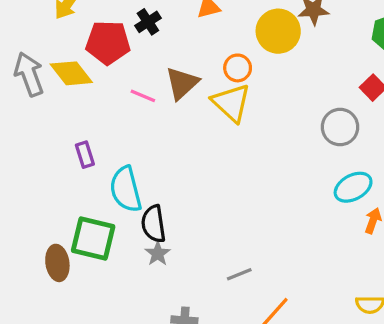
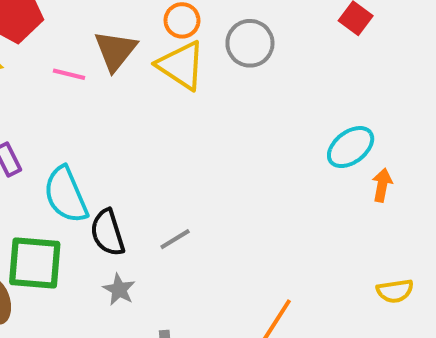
gray circle: (340, 127) -> (250, 43), moved
gray star: (158, 254) -> (119, 290), moved
gray line: (239, 274) -> (175, 239), moved

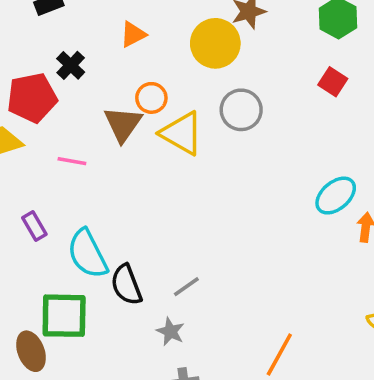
orange circle: (182, 20) -> (151, 98), moved
pink line: (69, 74) -> (72, 161), moved
gray star: (119, 290) -> (170, 332), moved

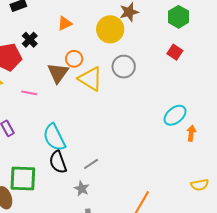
cyan semicircle: (87, 254) -> (54, 137), moved

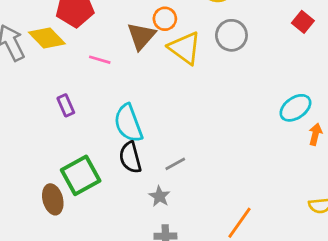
green square: (23, 178) -> (81, 175), turned -36

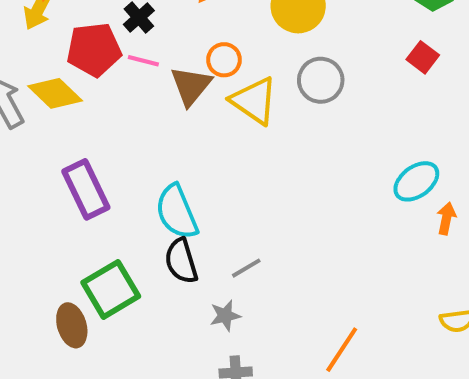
pink line: (100, 60) -> (143, 61), moved
purple rectangle: (66, 105) -> (86, 189), size x1.8
gray star: (159, 196) -> (225, 316), turned 30

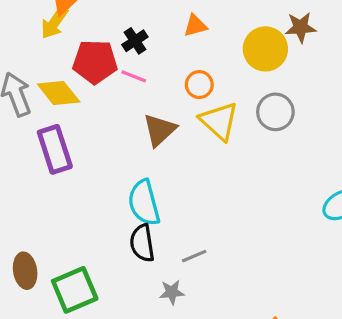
brown triangle: (191, 86) -> (160, 130), moved
purple rectangle: (86, 189) -> (55, 149), moved
green square: (111, 289) -> (75, 290), moved
brown ellipse: (72, 325) -> (25, 271), moved

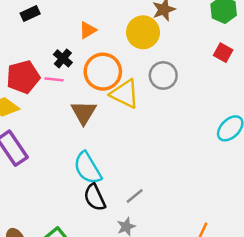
black cross: (135, 41) -> (63, 58), moved
orange circle: (199, 85) -> (103, 72), size x1.8

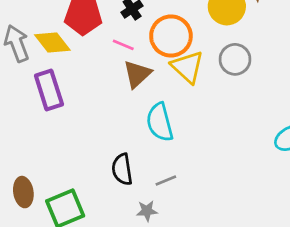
pink line: (54, 79) -> (123, 45), moved
cyan semicircle: (88, 168) -> (160, 122), moved

